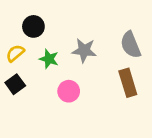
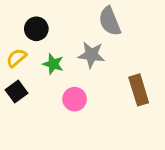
gray semicircle: (131, 45) -> (110, 21), moved

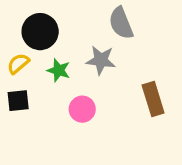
black circle: (36, 29) -> (40, 32), size x1.4
black square: (16, 91) -> (18, 101), turned 30

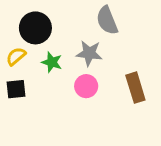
pink circle: (82, 109) -> (86, 86), moved

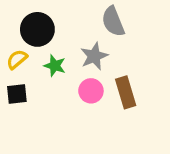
gray star: (89, 53) -> (94, 56), turned -30
brown rectangle: (135, 88) -> (126, 92), moved

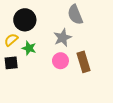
green star: (55, 66) -> (29, 48), moved

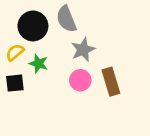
gray semicircle: (75, 15) -> (66, 19), moved

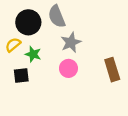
brown rectangle: (111, 82) -> (112, 70), moved
black square: (15, 83) -> (21, 75), moved

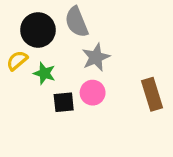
black square: (21, 75) -> (64, 102), moved

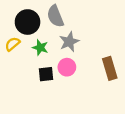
green star: (44, 73) -> (40, 47), moved

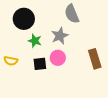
gray semicircle: (55, 16) -> (72, 14), moved
yellow semicircle: (12, 44) -> (11, 61), moved, turned -128

